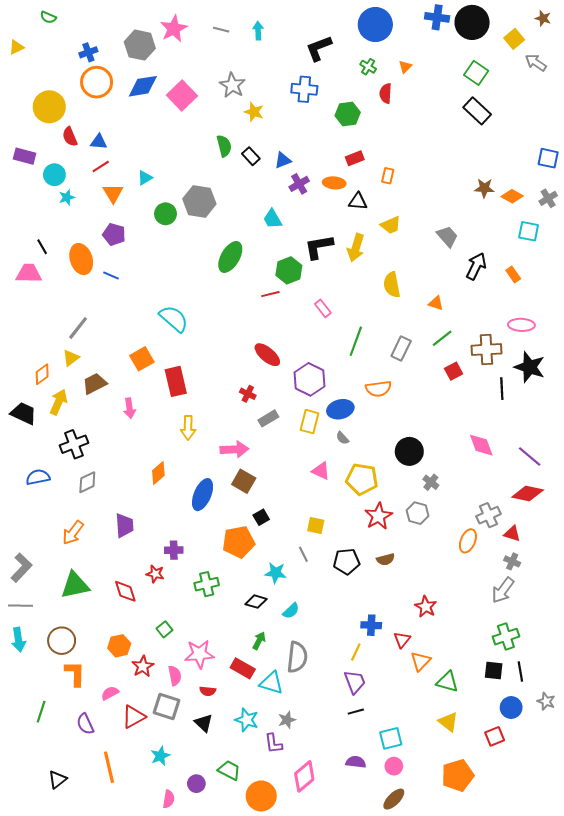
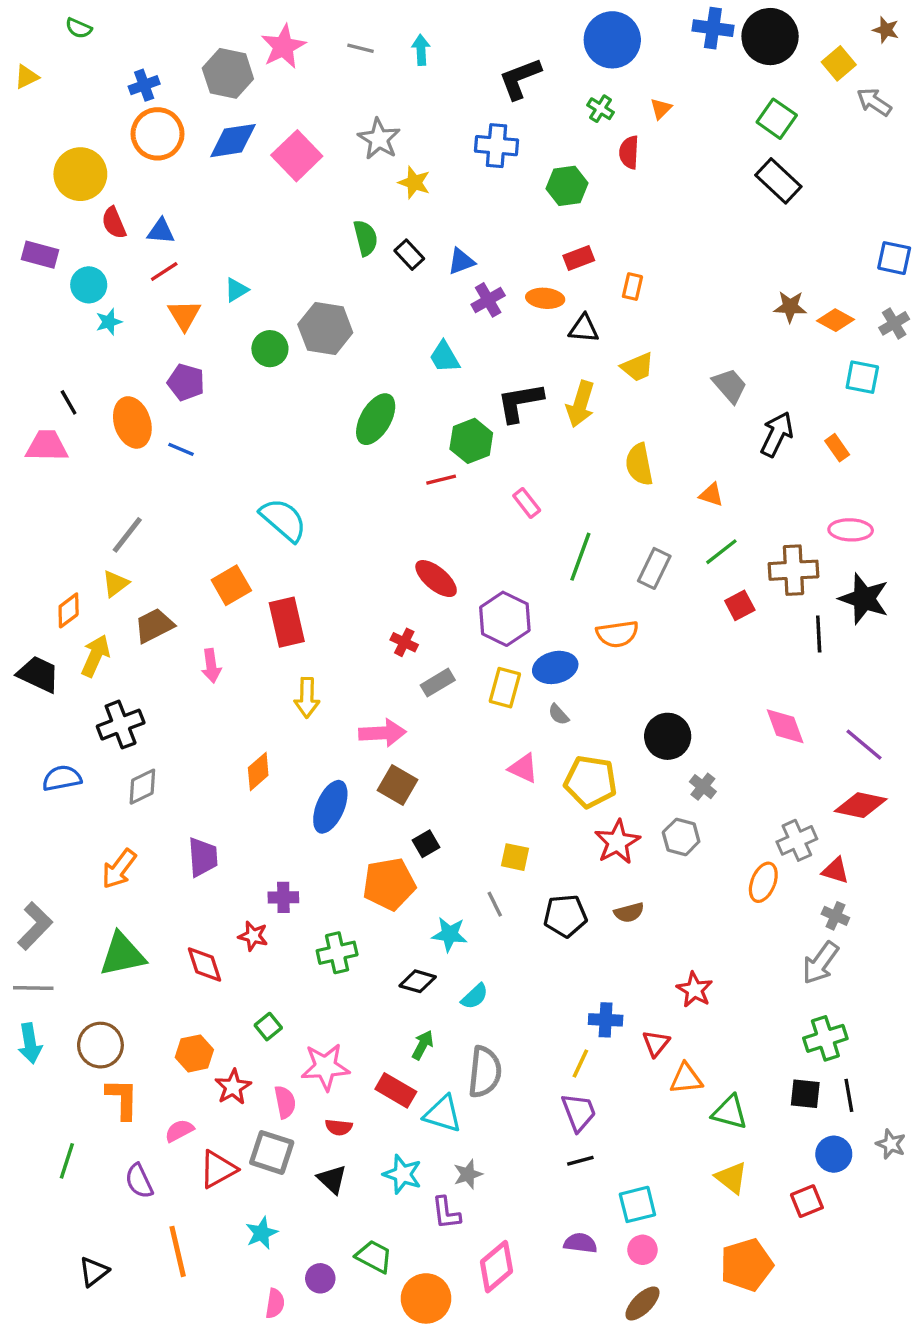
orange triangle: (421, 661) -> (686, 1079), turned 40

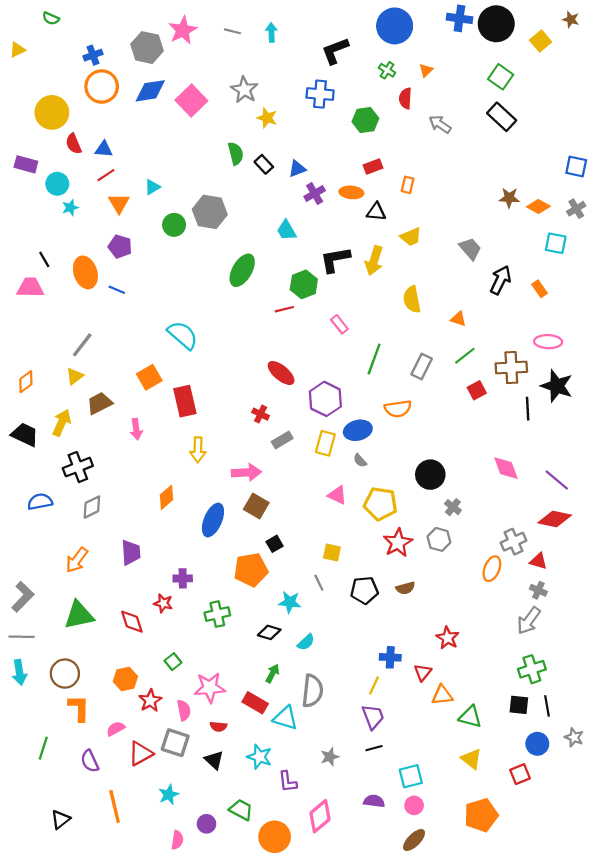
gray arrow: (874, 102) -> (440, 124), moved
orange diamond: (69, 610) -> (26, 382), moved
gray star: (468, 1174) -> (330, 757), moved

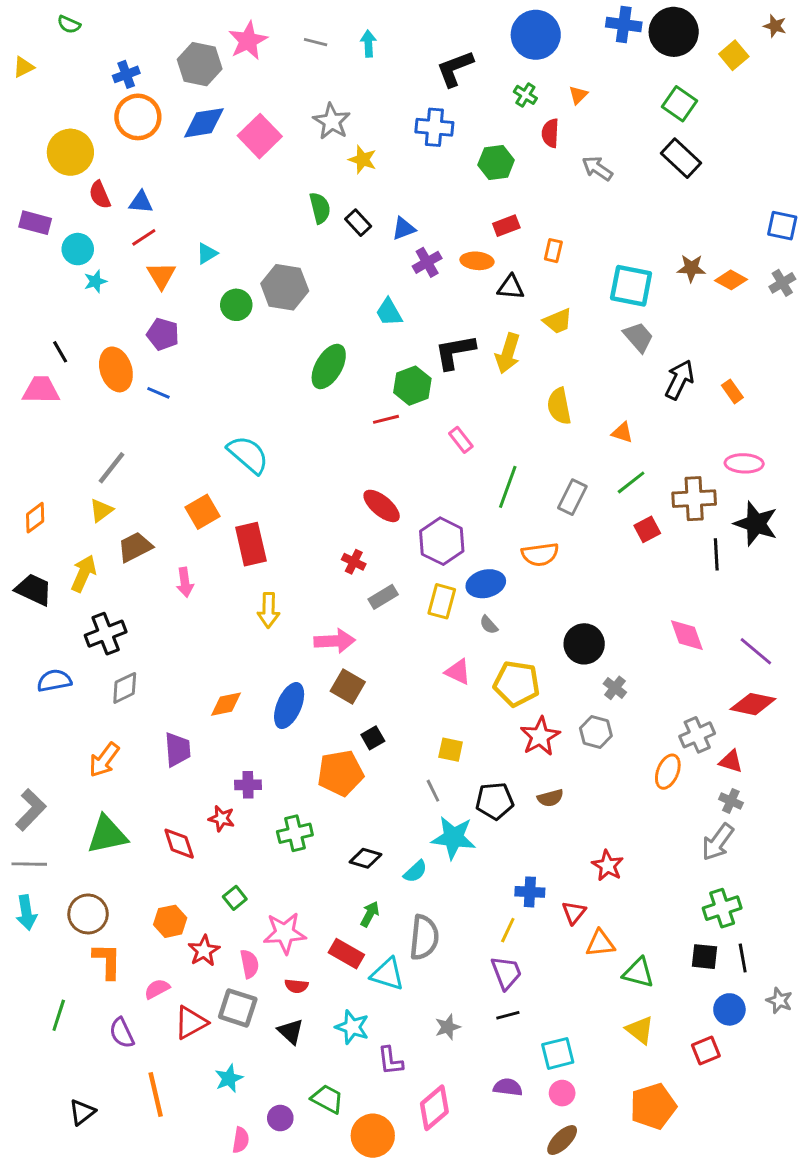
cyan square: (556, 243) -> (631, 286), moved, size x1.4
orange diamond: (166, 497) -> (226, 704), moved, turned 30
cyan star: (290, 602) -> (453, 838), moved, size x1.4

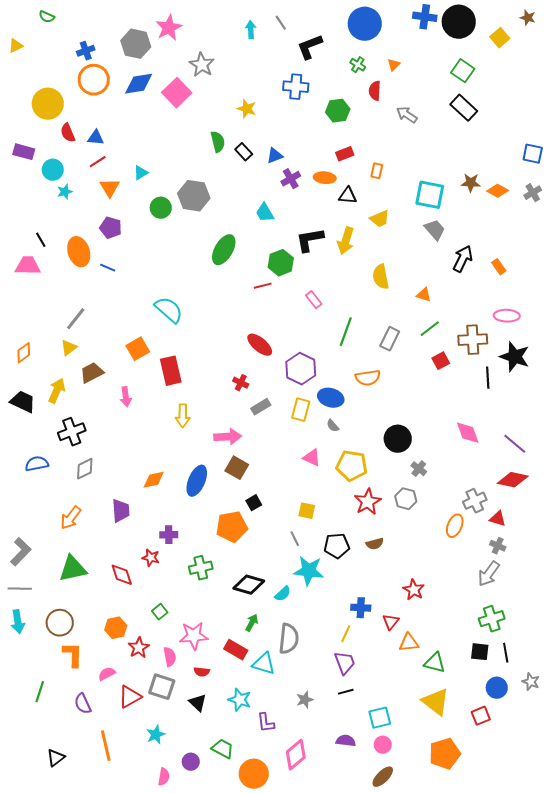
gray line: (316, 42) -> (281, 23), moved, turned 42
gray star: (332, 121) -> (202, 65), moved
blue ellipse: (486, 584) -> (331, 398), turned 30
black diamond: (365, 858) -> (249, 585), size x1.4
yellow triangle: (640, 1030) -> (436, 702), size x1.4

